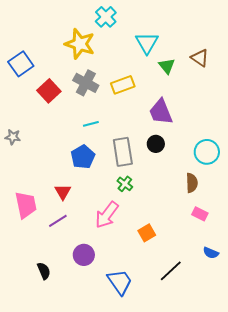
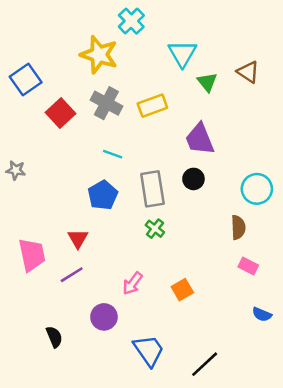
cyan line: (91, 124) -> (113, 154), turned 35
pink arrow: (107, 215) -> (133, 283), moved, size x0.7
black line: (171, 271) -> (205, 364), moved

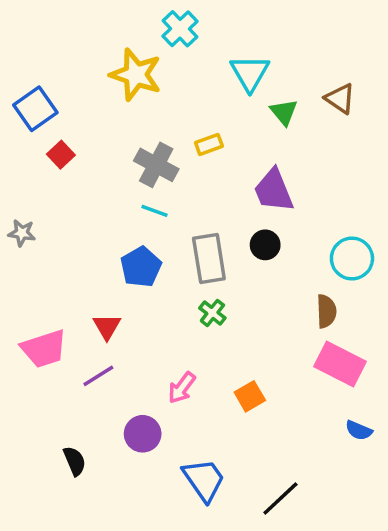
gray cross: (106, 103) -> (156, 165), moved
yellow rectangle: (152, 106) -> (209, 144), size x0.7
red square: (60, 113) -> (61, 155), moved, size x0.7
pink trapezoid: (32, 255) -> (44, 349), turned 84
pink rectangle: (248, 266) -> (340, 364), size x1.8

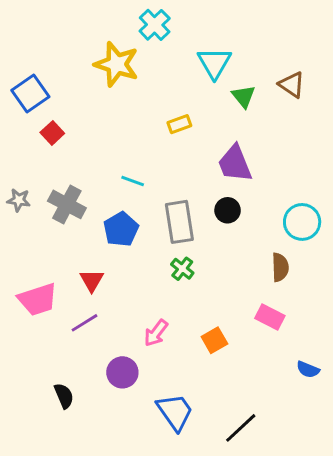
gray cross: (156, 165) -> (67, 204), moved
pink rectangle: (340, 364) -> (270, 317), moved, size x0.7

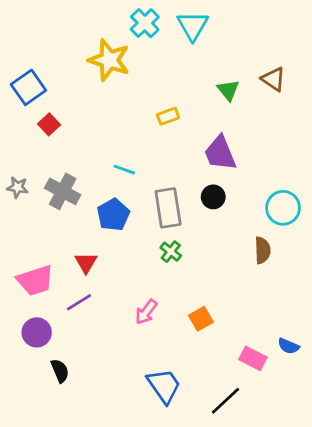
cyan triangle: (214, 63) -> (193, 26), moved
pink rectangle: (270, 317) -> (253, 358), moved
purple circle: (122, 372) -> (37, 332), moved

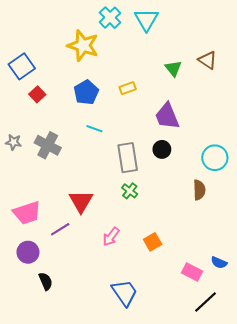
blue pentagon: (113, 215) -> (86, 92), moved
red triangle: (86, 263) -> (81, 201), moved, size x1.4
black line: (226, 401) -> (206, 302), moved

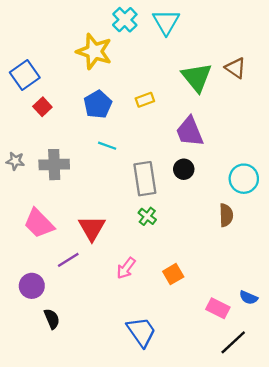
green triangle: (173, 68) -> (197, 77), size x1.6
gray cross: (48, 145) -> (54, 165), turned -30
pink trapezoid: (27, 213) -> (39, 223), moved, turned 64

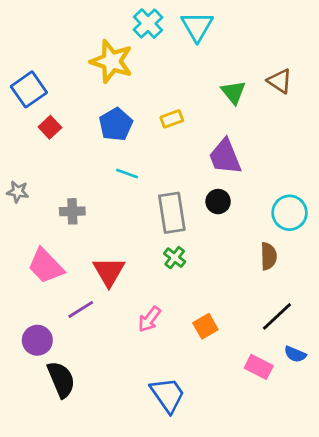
green triangle: (197, 77) -> (233, 92), size x0.7
gray cross: (54, 165) -> (72, 211), moved, size x0.7
black semicircle: (52, 319) -> (61, 379), size x1.5
black line: (233, 342) -> (277, 316), moved

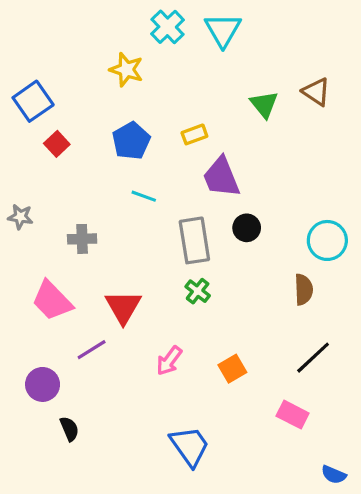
yellow star: (112, 61) -> (126, 70), size x0.7
purple trapezoid: (225, 157) -> (221, 177), moved
blue semicircle: (295, 354) -> (334, 475), moved
black semicircle: (61, 379) -> (69, 429), size x0.6

